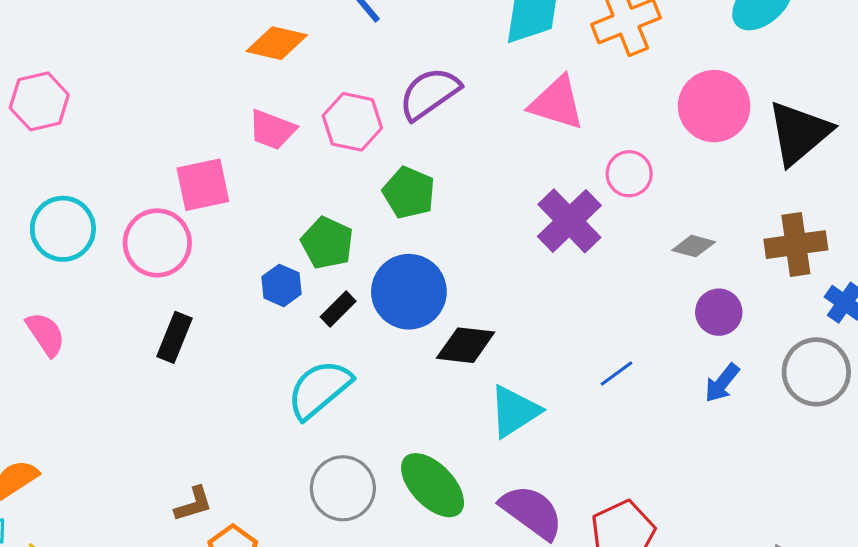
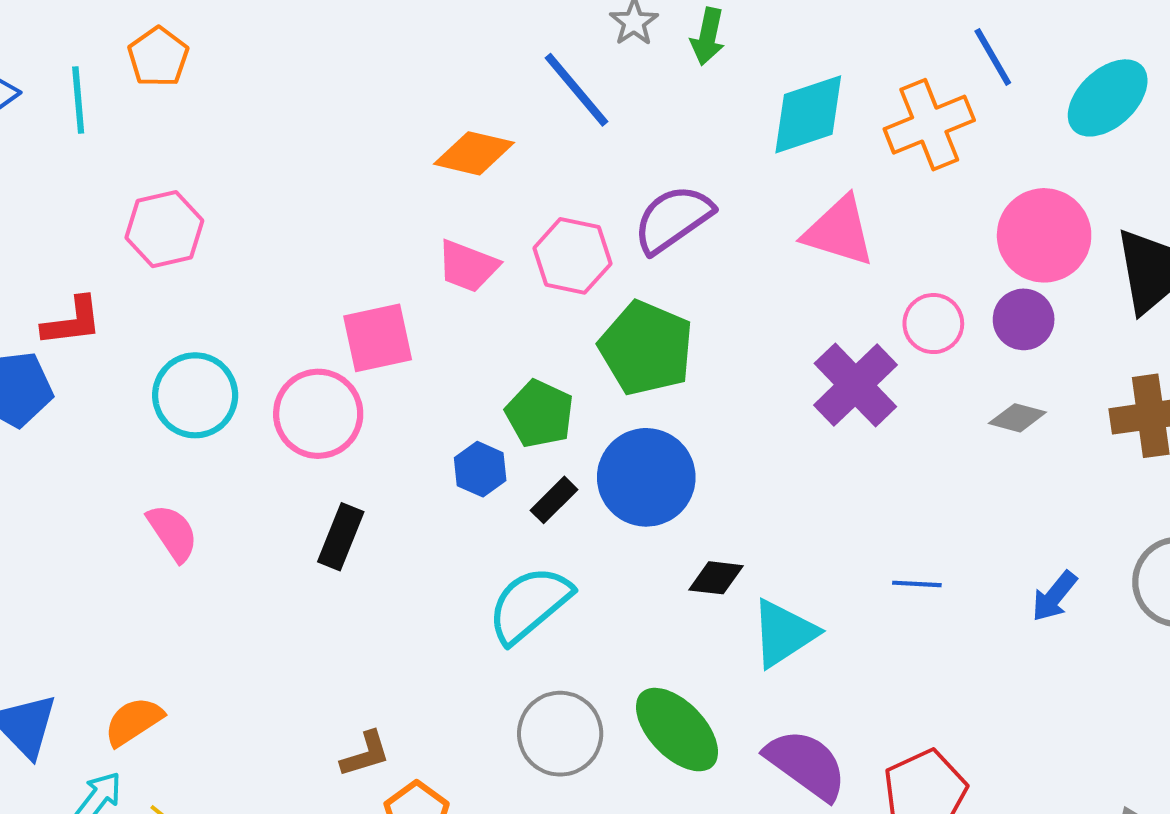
green pentagon: (409, 193) -> (646, 348), size x1.4
purple circle: (719, 312) -> (1024, 319), moved
black diamond: (466, 345) -> (716, 578), moved, size x0.7
blue line: (617, 373) -> (917, 584), turned 39

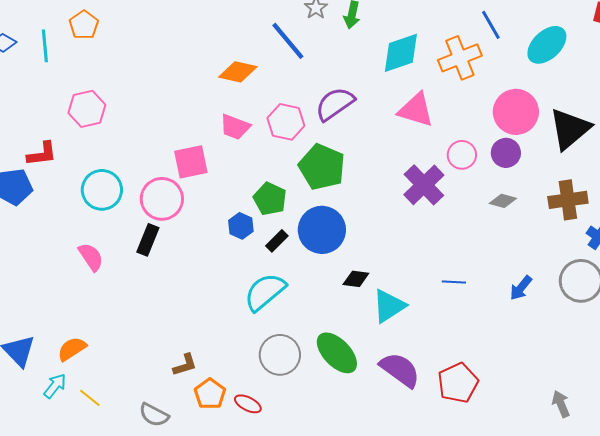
black rectangle: (341, 537) -> (148, 240), moved

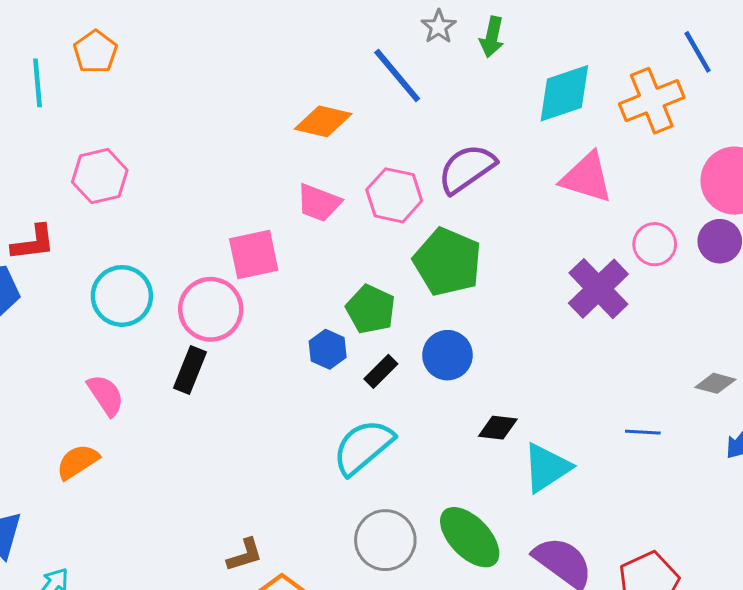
gray diamond: (503, 201) -> (715, 383), moved
blue circle: (322, 230) -> (447, 355), size x0.7
orange semicircle: (72, 349) -> (78, 462), moved

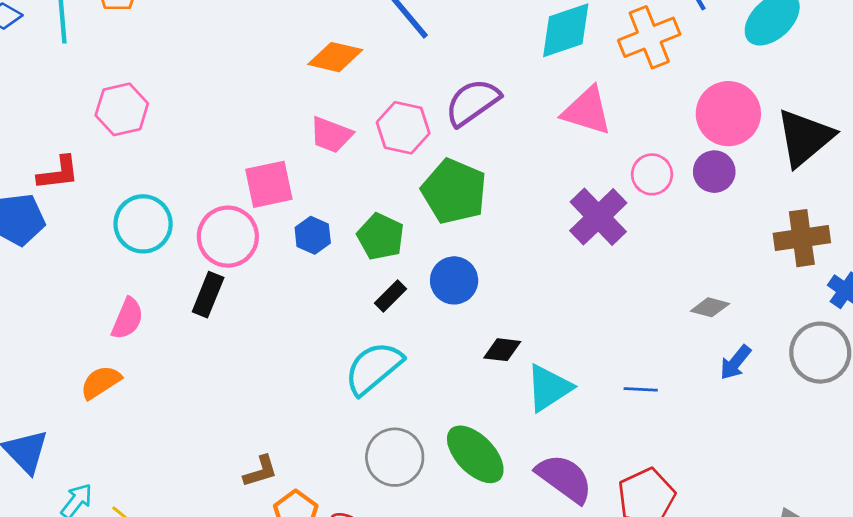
blue hexagon: (328, 349) -> (313, 235), moved
pink semicircle: (106, 395) -> (127, 319), turned 57
blue line: (643, 432) -> (641, 389), moved

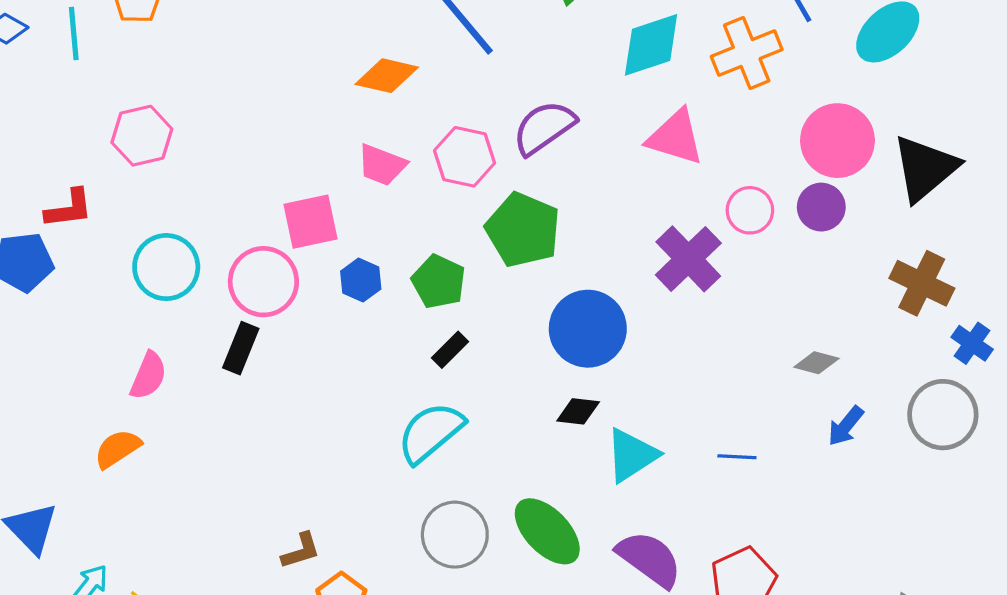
brown cross: (802, 238) -> (922, 283), turned 34
blue circle: (454, 280) -> (588, 329), moved, size x1.4

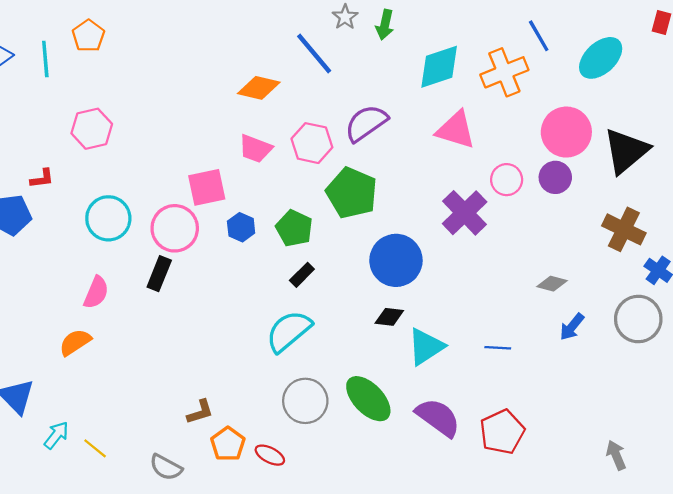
red L-shape: (69, 209) -> (42, 179), size x0.7

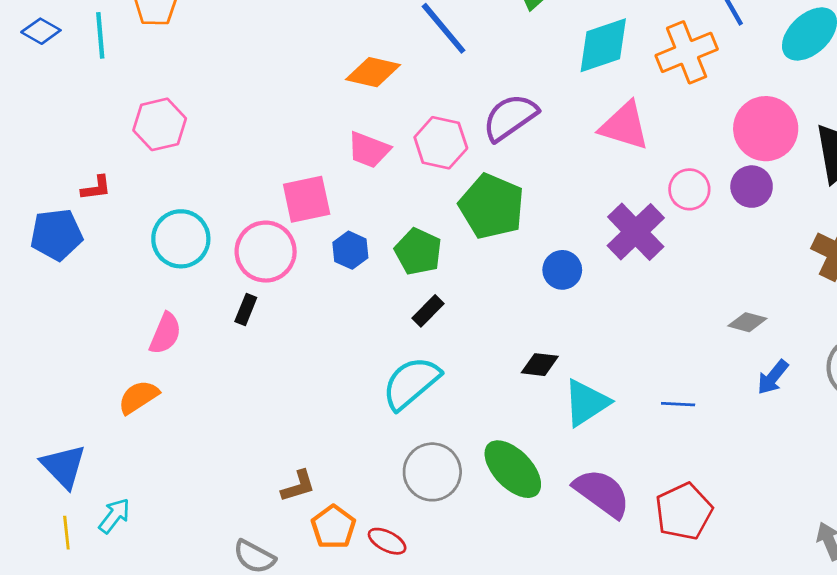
blue circle: (396, 260) -> (562, 270), moved, size x0.6
black rectangle: (159, 274) -> (246, 309), size x0.7
yellow line: (95, 448) -> (66, 533), moved, turned 45

